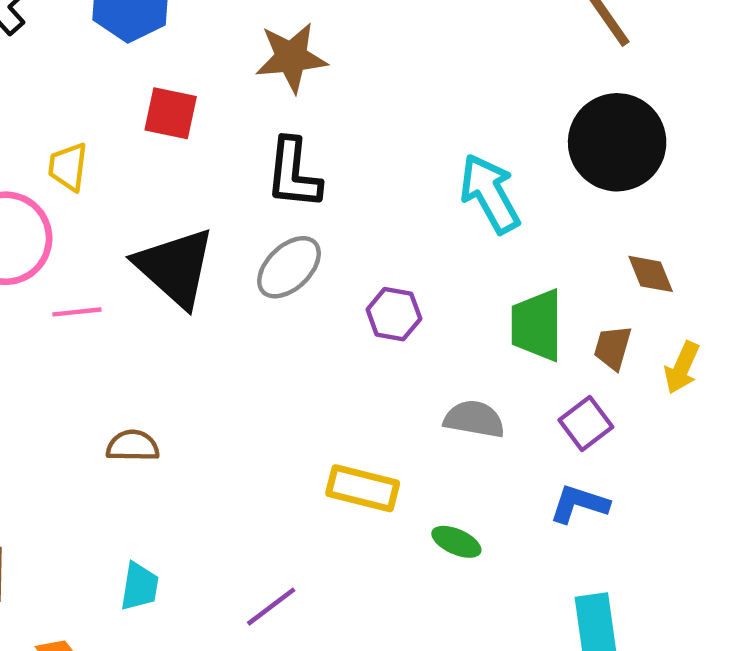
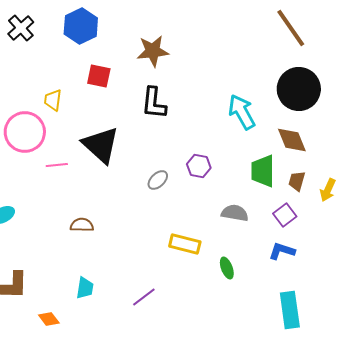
gray ellipse: (289, 267) -> (158, 180), moved, size x0.7
brown diamond: (651, 274) -> (292, 140), moved, size x1.4
green ellipse: (456, 542) -> (227, 268), turned 45

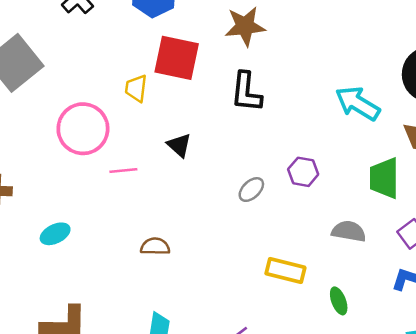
red square: (99, 76) -> (177, 58), size x1.5
yellow trapezoid: (53, 100) -> (136, 88), moved
cyan arrow: (242, 112) -> (358, 103), turned -30
black triangle: (101, 145) -> (179, 145), size x0.5

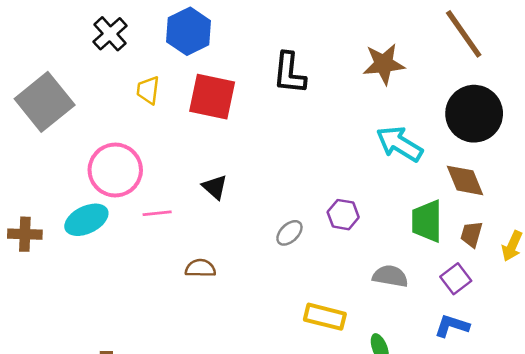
brown star: (245, 26) -> (384, 64), moved
yellow trapezoid: (136, 88) -> (148, 90), moved
black L-shape: (246, 92) -> (289, 73), moved
cyan ellipse: (55, 234) -> (86, 220), moved, size x1.4
brown semicircle: (155, 246) -> (200, 268), moved

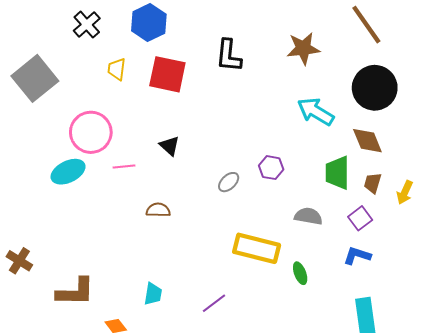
brown cross: (25, 234) -> (19, 261), moved, turned 30
yellow rectangle: (325, 317) -> (257, 248), size x1.4

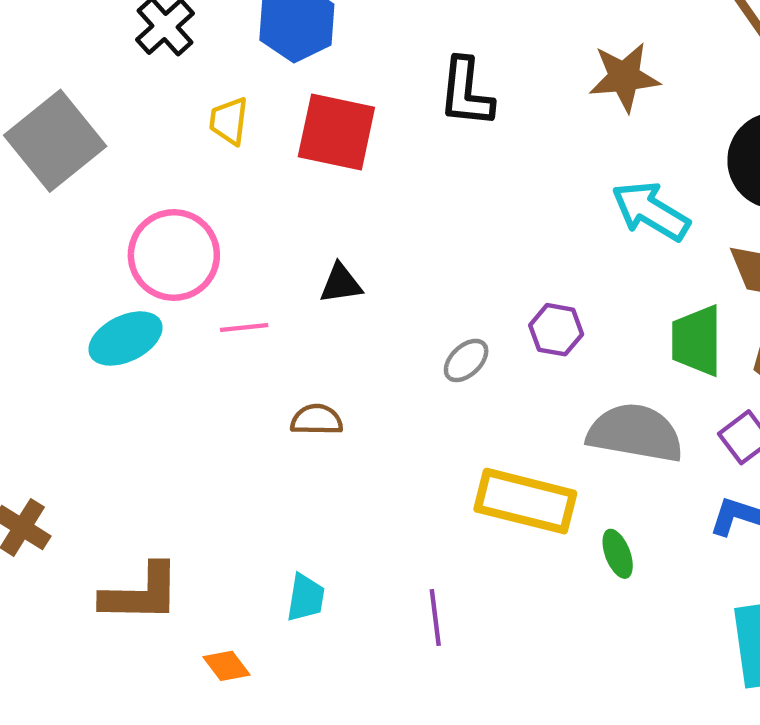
black triangle: (170, 146) -> (341, 284), turned -50
gray semicircle: (308, 216) -> (635, 433), size x1.6
purple line: (214, 303) -> (435, 618), turned -60

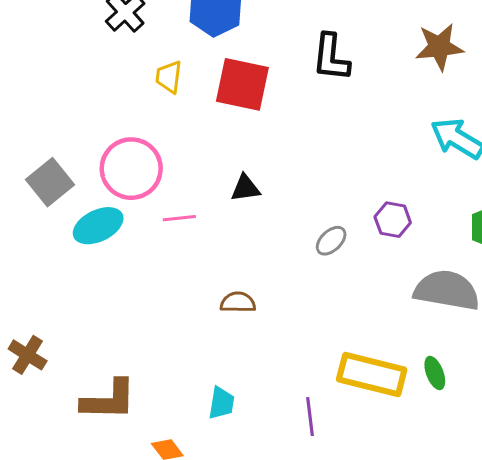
gray square: (55, 141) -> (50, 182), moved, size x0.7
brown semicircle: (317, 420) -> (238, 302), moved
yellow rectangle: (525, 501) -> (372, 374), moved

